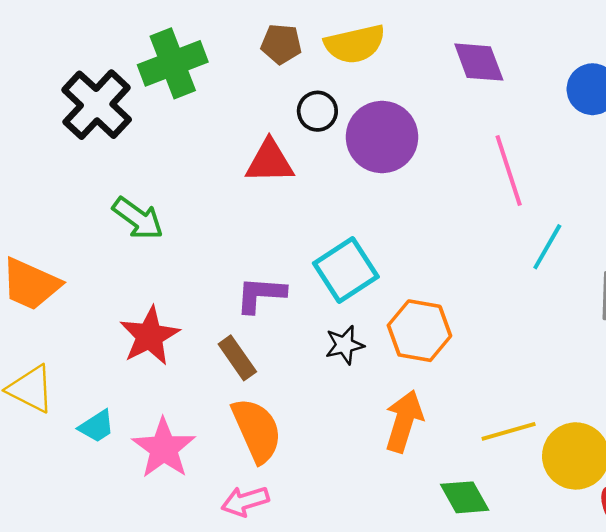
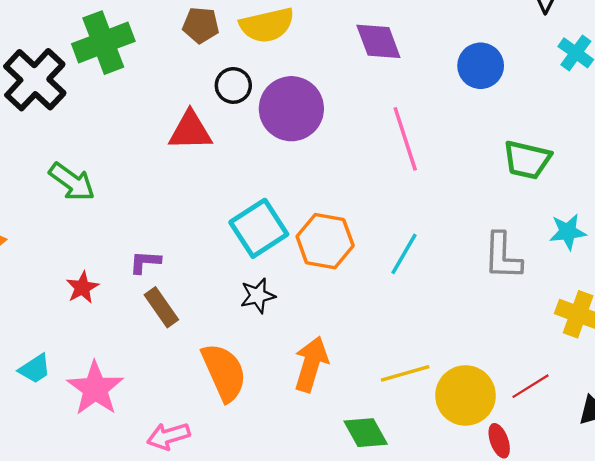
cyan line: (547, 247) -> (404, 254), moved
purple L-shape: (261, 295) -> (145, 262), moved, size x0.7
orange hexagon: (419, 331) -> (325, 241), moved
red star: (150, 336) -> (82, 287), size x0.6
orange semicircle: (257, 430) -> (224, 372), moved

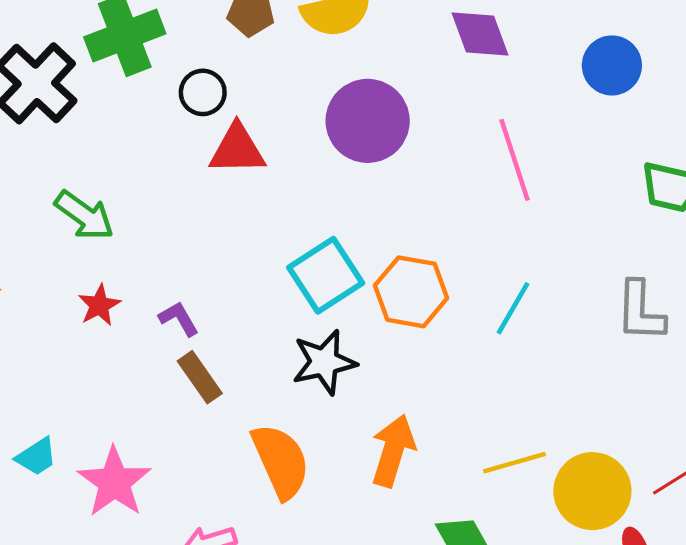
black circle: (233, 85) -> (203, 92), moved
purple L-shape: (145, 262) -> (179, 319), turned 56
red star: (82, 287) -> (99, 305), moved
black star: (258, 296) -> (324, 362), size x1.4

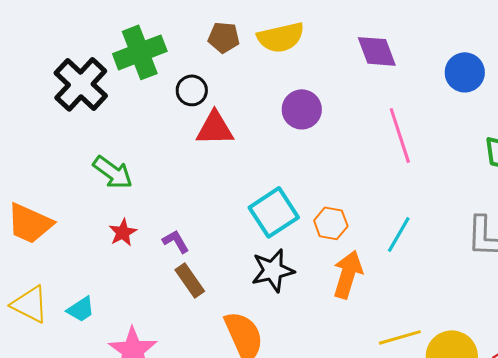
purple circle: (368, 121) -> (302, 109), size x0.7
orange hexagon: (411, 292) -> (331, 223), size x0.7
orange arrow: (393, 451) -> (348, 274), moved
cyan trapezoid: (36, 457) -> (81, 309), moved

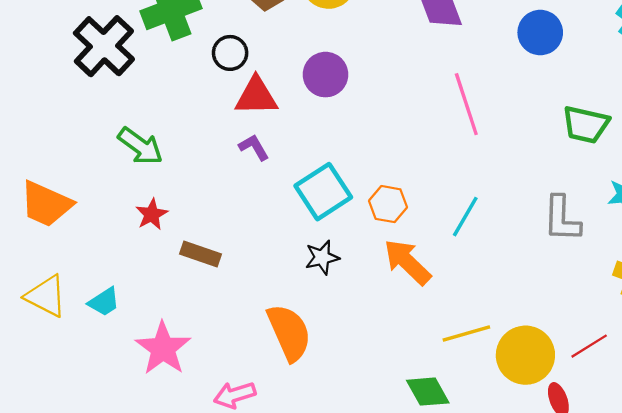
purple circle: (302, 109) -> (325, 75), moved
purple L-shape: (176, 241) -> (254, 147), moved
black star: (273, 270) -> (322, 257), size x0.7
orange arrow: (348, 274) -> (407, 262), turned -63
brown rectangle: (190, 280) -> (201, 254), moved, turned -36

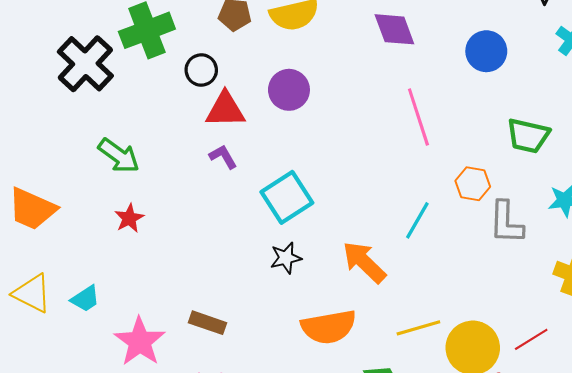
orange hexagon: (388, 204) -> (473, 184), moved
brown rectangle: (201, 254) -> (208, 323), moved
orange semicircle: (289, 332) -> (329, 327), moved, turned 104

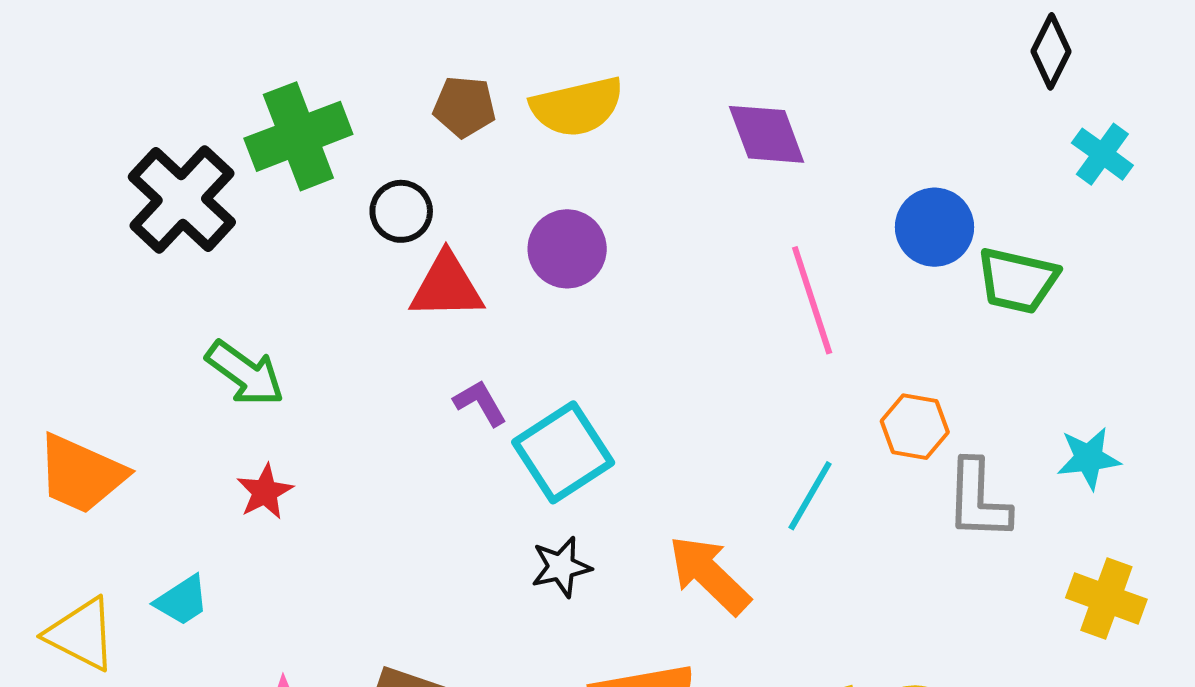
blue circle: (486, 51) -> (935, 227), moved
green trapezoid: (528, 136) -> (1017, 280), moved
purple L-shape: (223, 157) -> (480, 403), moved
cyan trapezoid: (85, 299) -> (182, 600), moved

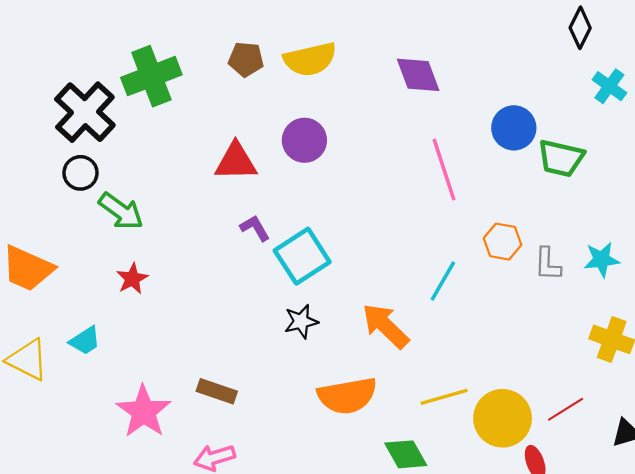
black circle: (401, 211) -> (80, 173), moved
gray L-shape: (978, 500) -> (548, 264), moved, size x0.7

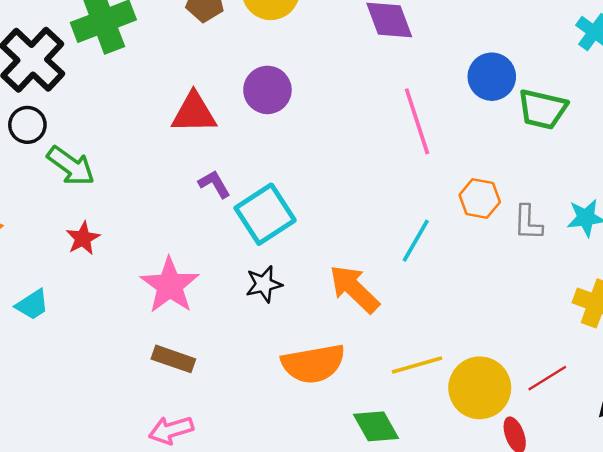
pink star: (144, 411) -> (170, 285), moved

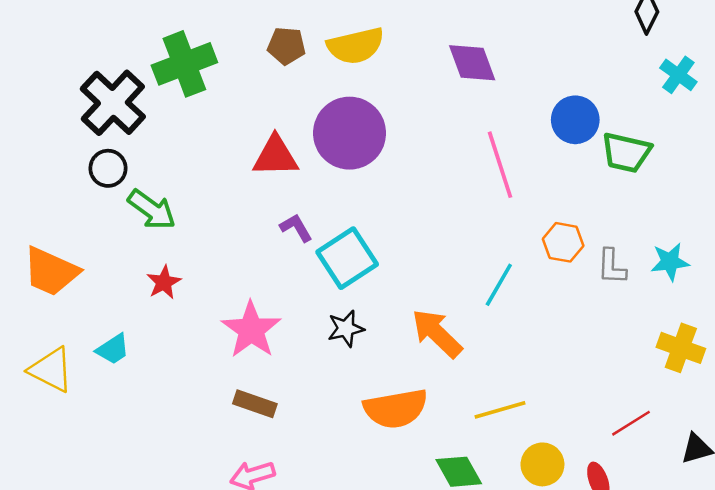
purple circle: (267, 90) -> (350, 133), size x1.5
yellow circle: (480, 388) -> (542, 464), moved, size x0.7

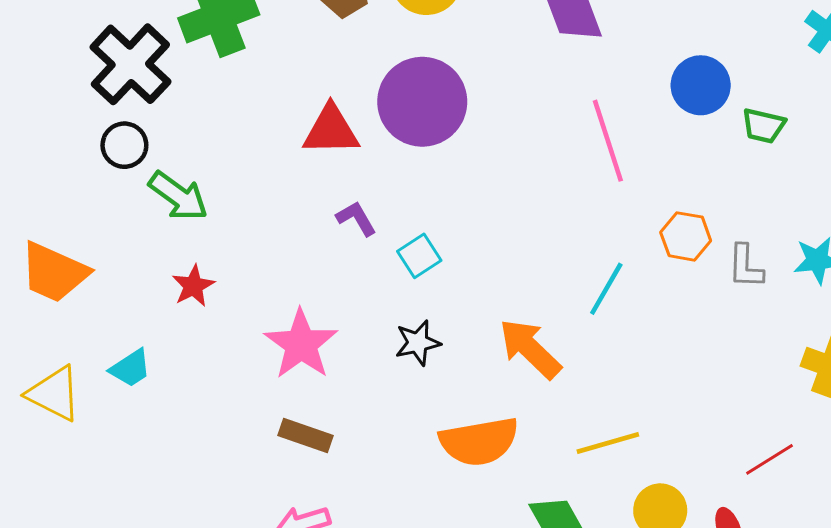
green trapezoid: (626, 153) -> (763, 126), size x0.7
cyan square: (347, 258) -> (419, 256), size x0.6

